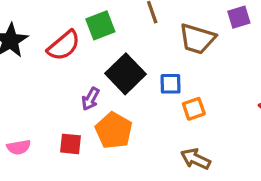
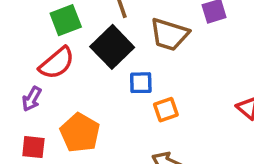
red semicircle: (64, 45) -> (57, 63), moved
black square: (125, 74) -> (112, 47), moved
purple arrow: (90, 99) -> (32, 99), moved

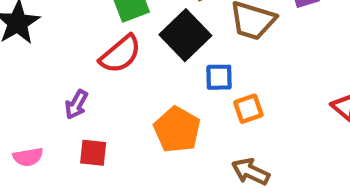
purple arrow: (32, 99) -> (76, 104), moved
orange pentagon: (80, 133) -> (177, 130), moved

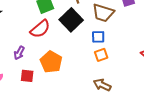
blue square: (219, 77) -> (98, 37), moved
orange pentagon: (177, 130) -> (51, 62), moved

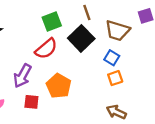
blue square: (98, 37) -> (112, 58), turned 32
purple arrow: (19, 53) -> (22, 76), size x1.5

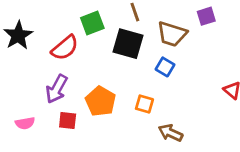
black square: (81, 38) -> (128, 44), turned -30
red semicircle: (46, 49) -> (65, 48), moved
orange square: (115, 78) -> (144, 104), moved, turned 35

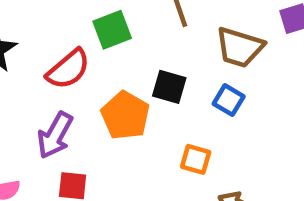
black square: (128, 44) -> (169, 87), moved, size x0.7
orange pentagon: (101, 101) -> (125, 115), moved

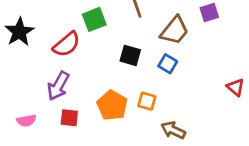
brown trapezoid: (240, 47) -> (175, 30), turned -68
orange pentagon: (125, 115) -> (112, 105), moved

